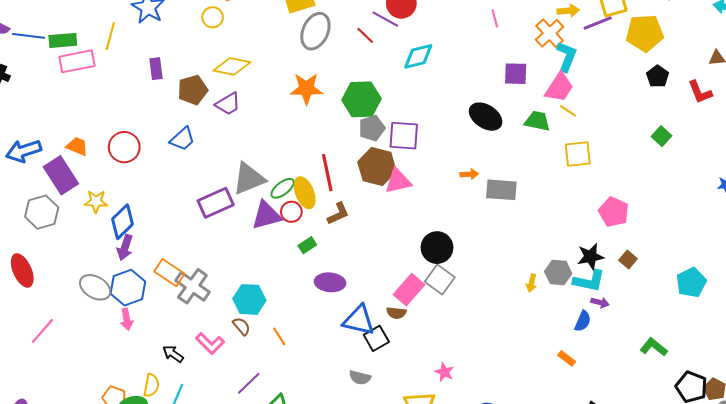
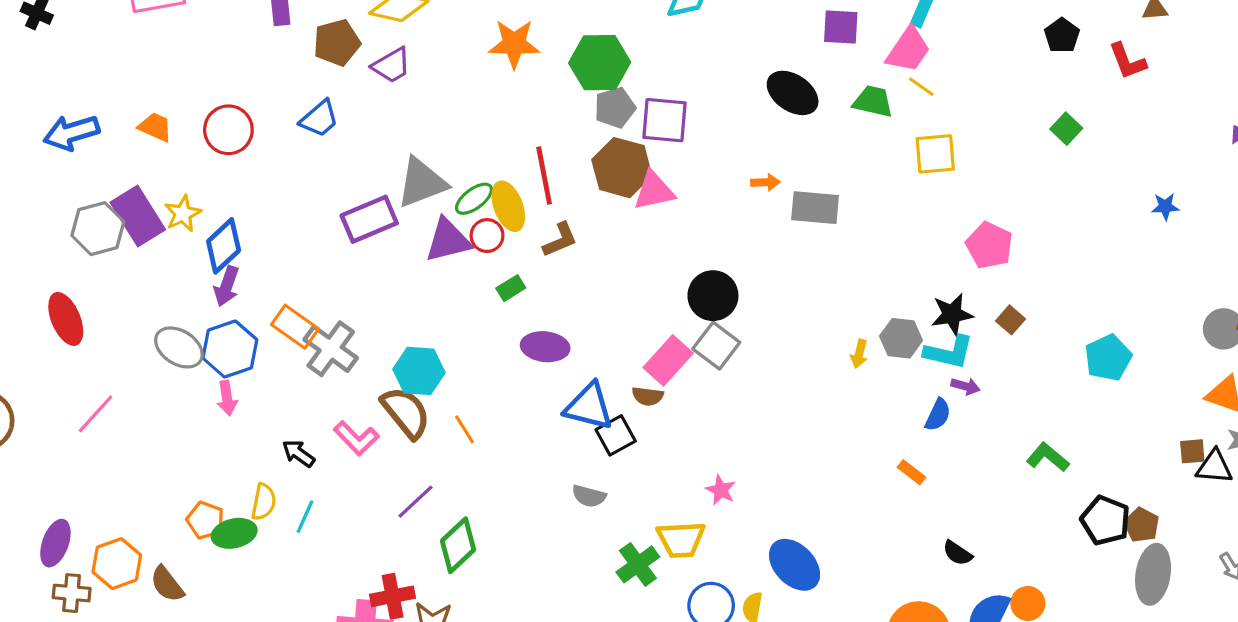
purple rectangle: (61, 175) -> (138, 216), moved
yellow star: (96, 201) -> (183, 214), turned -30
brown semicircle: (241, 326) -> (406, 412), size x1.8

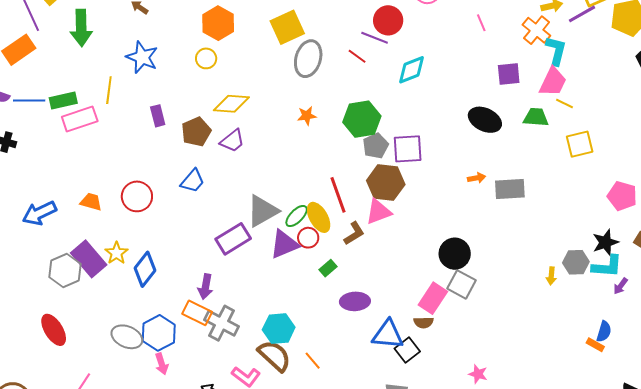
orange star: (514, 44) -> (307, 116), size x0.6
pink triangle: (654, 191) -> (378, 212), moved
purple arrow: (227, 286) -> (205, 287), moved
purple arrow: (965, 386) -> (621, 286), turned 120
blue semicircle: (938, 415) -> (604, 331), moved

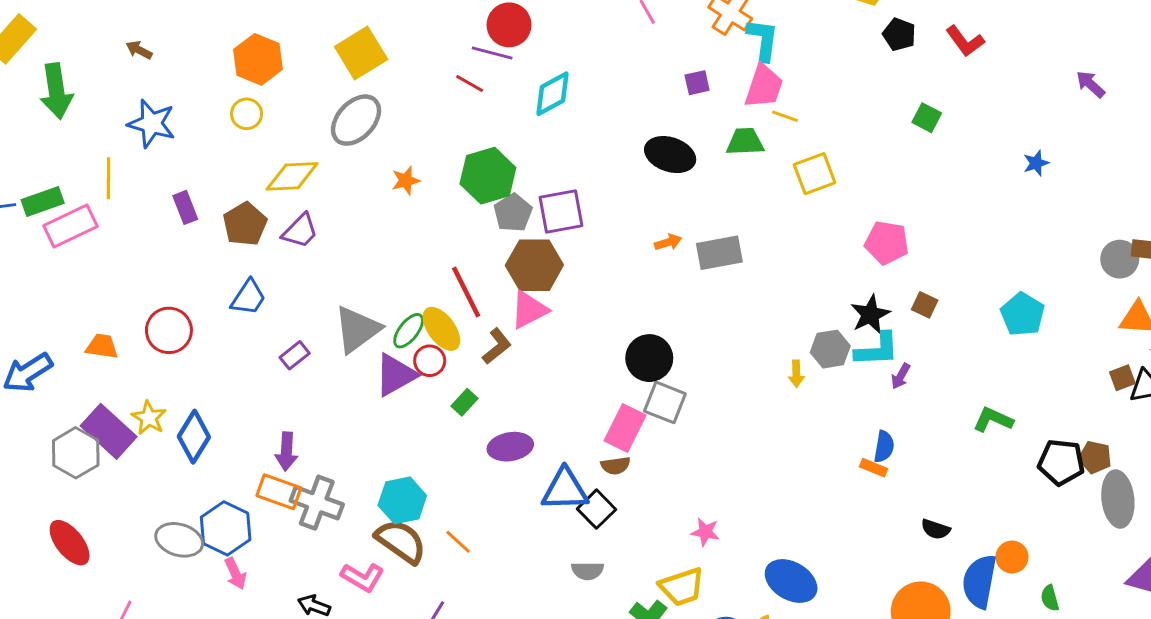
gray ellipse: (308, 59) -> (356, 120), moved, turned 33
purple square: (509, 74) -> (697, 83), size x0.7
purple rectangle: (233, 239) -> (295, 355), moved, size x0.6

